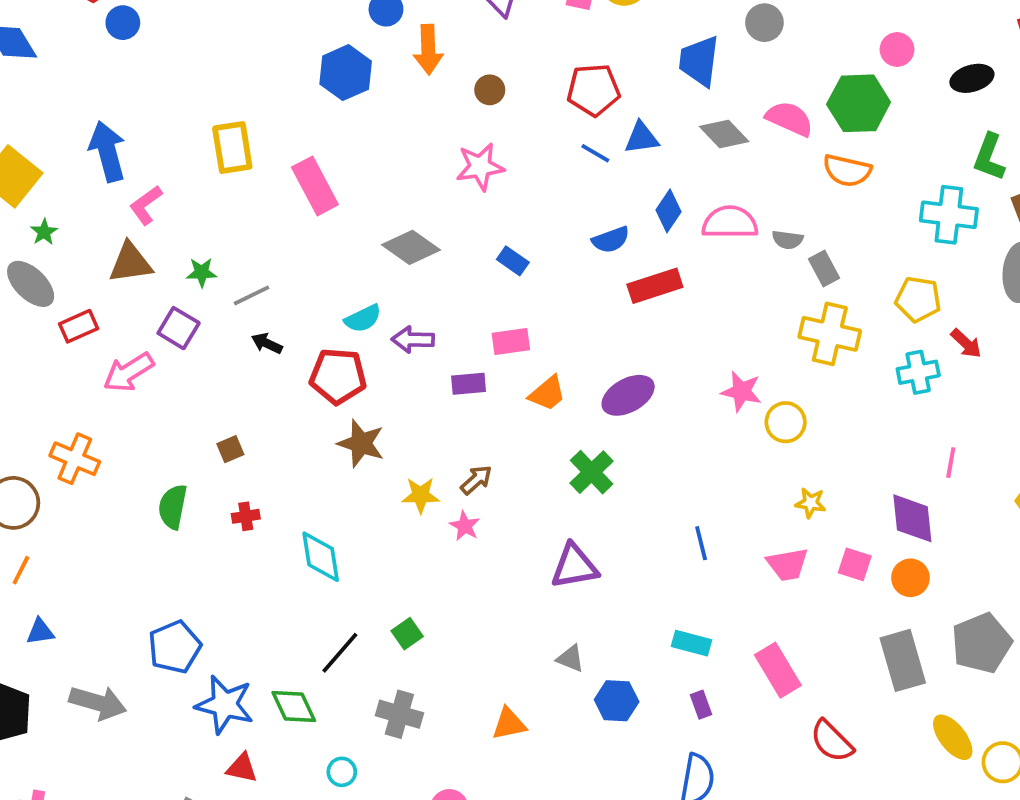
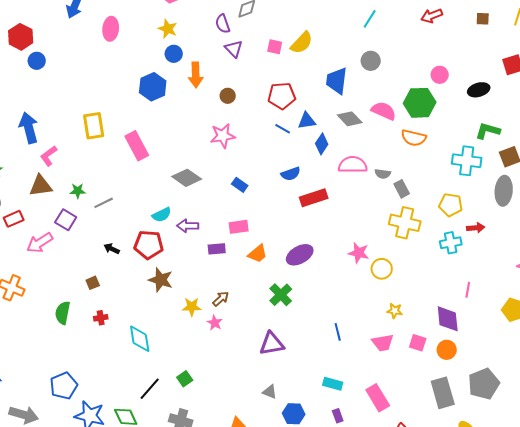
green L-shape: (989, 157) -> (488, 131), turned 85
blue diamond: (668, 211) -> (322, 144), moved
black arrow: (267, 343) -> (112, 249), moved
red arrow: (966, 343) -> (476, 228), turned -48

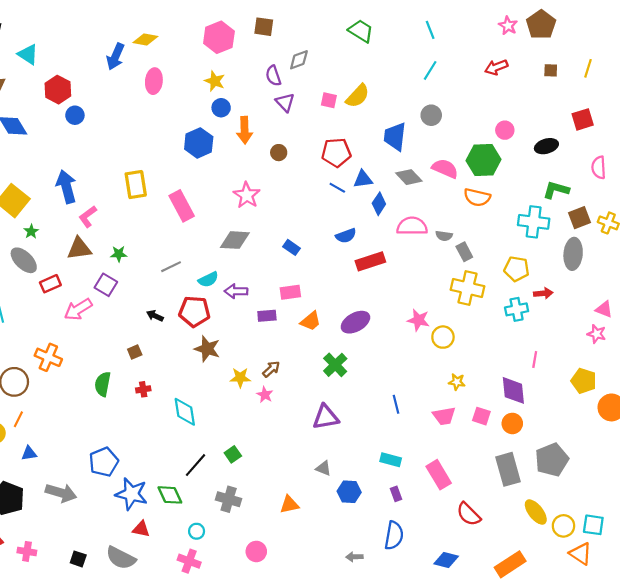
pink star: (223, 136) -> (247, 195), moved, turned -30
gray diamond: (187, 178) -> (235, 240), turned -32
gray line: (104, 203) -> (171, 267), moved

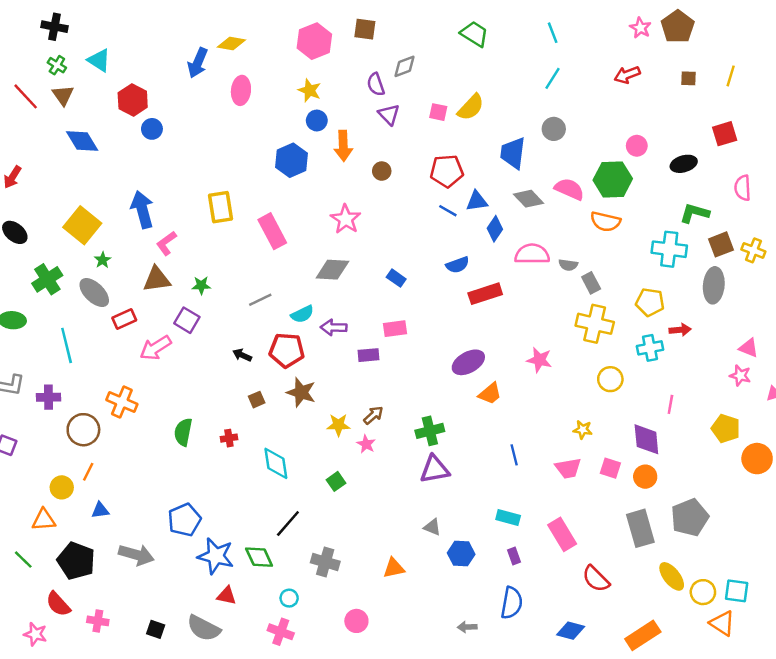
orange trapezoid: (311, 321) -> (490, 394), moved
yellow circle: (443, 337) -> (610, 379), moved
brown square: (135, 352) -> (257, 400), moved
green cross: (335, 365) -> (430, 431), moved, turned 30
green square: (233, 454) -> (336, 481), moved

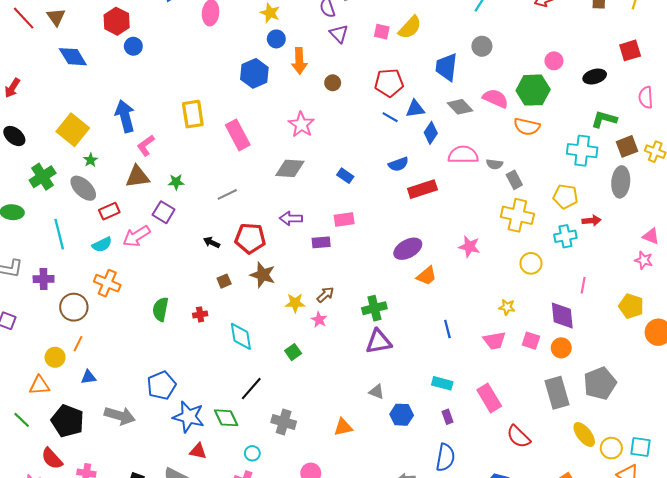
cyan semicircle: (302, 314) -> (102, 245), moved

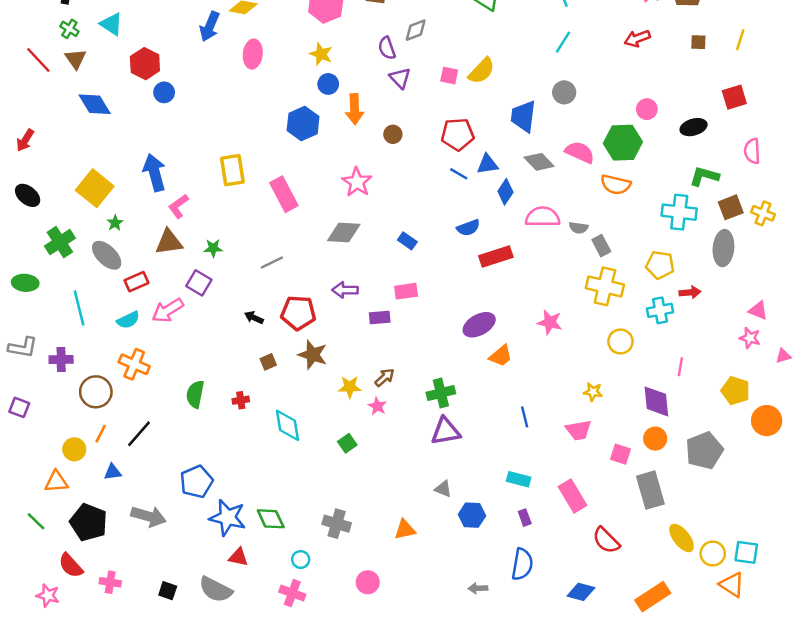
pink square: (531, 341) -> (620, 454), moved
gray pentagon: (600, 383) -> (704, 451), moved
black line: (251, 389) -> (139, 434), moved

